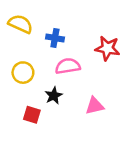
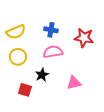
yellow semicircle: (20, 24) -> (16, 32), moved, turned 132
blue cross: (55, 38) -> (51, 30), moved

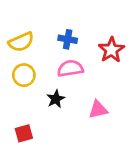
red star: (84, 38) -> (111, 50), turned 30
red square: (25, 90) -> (24, 133), moved, turned -32

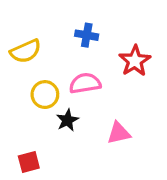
blue cross: (68, 39) -> (87, 35), moved
yellow circle: (24, 75) -> (45, 95), moved

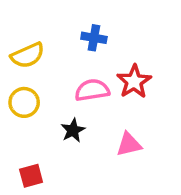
red star: (135, 61) -> (134, 81), moved
yellow circle: (45, 95) -> (24, 102), moved

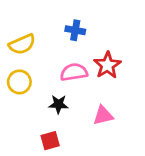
black star: (73, 130) -> (58, 104), turned 30
red square: (31, 176) -> (50, 141), moved

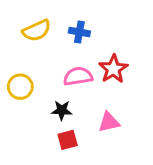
yellow semicircle: (22, 44) -> (37, 31), moved
red square: (50, 141) -> (68, 140), moved

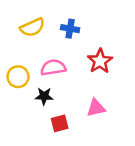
pink semicircle: (78, 76) -> (53, 68), moved
black star: (62, 110) -> (44, 96), moved

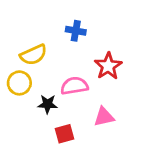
yellow semicircle: (32, 27) -> (33, 55), moved
pink semicircle: (53, 68) -> (74, 86), moved

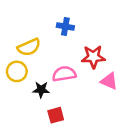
red star: (108, 66) -> (93, 57), turned 30
pink triangle: (104, 117) -> (109, 81), moved, turned 36

